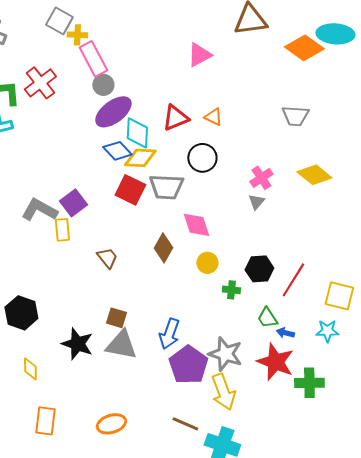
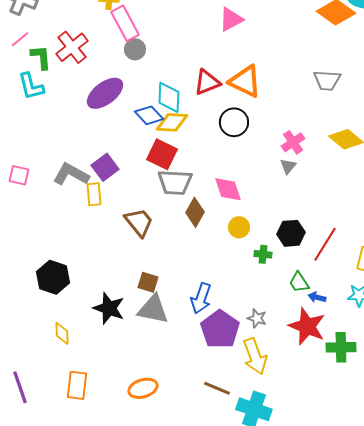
purple ellipse: (113, 112) -> (105, 93), moved
orange triangle: (213, 117) -> (245, 81), size x1.8
gray trapezoid: (166, 187) -> (175, 182), moved
brown trapezoid: (107, 258) -> (139, 222), size x1.4
gray star: (225, 354) -> (257, 318), size x0.6

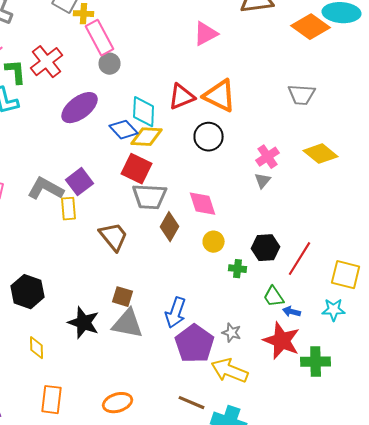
yellow arrow: (255, 356) -> (230, 371), turned 132

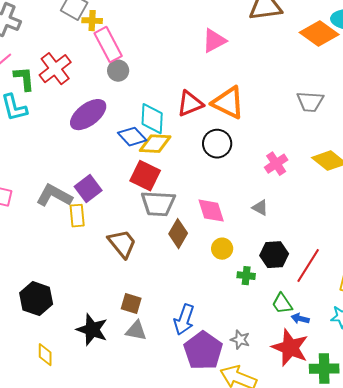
gray triangle: (263, 181) -> (260, 208), moved, turned -42
gray triangle: (128, 324) -> (136, 331), size x0.7

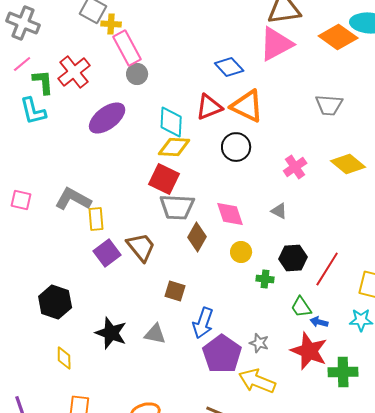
pink triangle: (214, 41) -> (276, 44), moved, size x1.4
blue diamond: (132, 137) -> (229, 67), moved
purple square: (88, 189) -> (107, 253), moved
brown square: (131, 304) -> (175, 291), moved

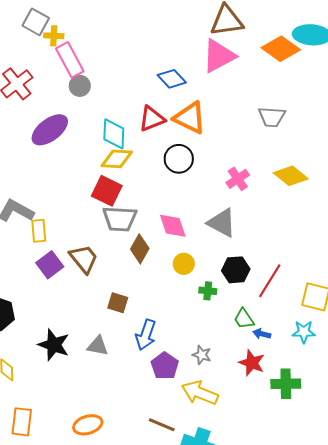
gray triangle: (279, 211) -> (222, 223), size x1.8
red star: (309, 351) -> (252, 363), size x0.7
purple pentagon: (222, 354) -> (165, 366), size x0.7

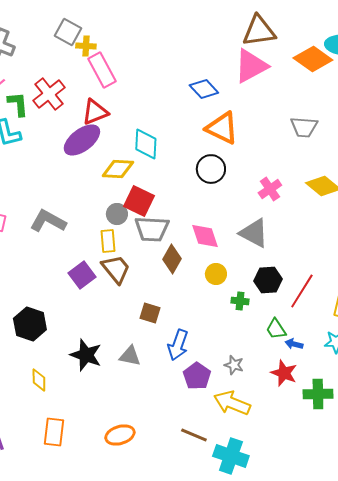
gray circle: (80, 86) -> (117, 214), moved
red triangle: (152, 119) -> (95, 112), moved
yellow diamond: (117, 159) -> (118, 169), moved
yellow rectangle: (39, 231) -> (108, 241), moved

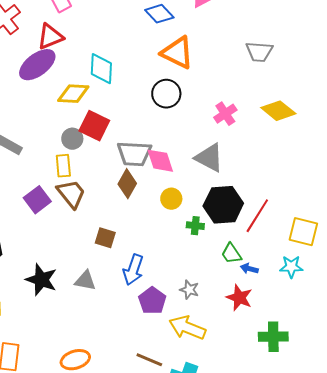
gray trapezoid: (152, 229) -> (134, 154), moved
black hexagon: (268, 280) -> (223, 205), size x1.4
green cross: (318, 394) -> (273, 337), moved

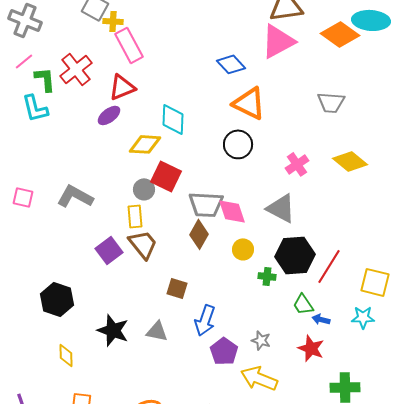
purple ellipse: (37, 65) -> (109, 115), size x0.6

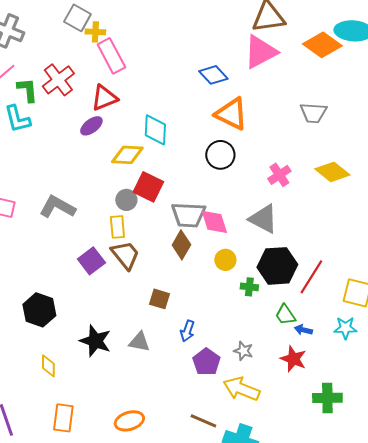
blue arrow: (205, 320) -> (187, 331), size x0.7

